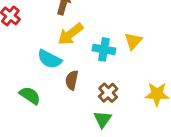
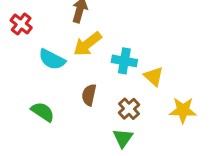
yellow triangle: (133, 41) -> (154, 76), moved, turned -30
cyan semicircle: (49, 59) -> (52, 59), moved

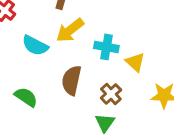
brown semicircle: (89, 95) -> (72, 80), size x1.4

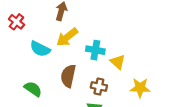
brown cross: (111, 94) -> (99, 87), turned -35

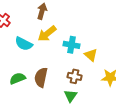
brown semicircle: (68, 76) -> (41, 77), moved
green semicircle: (33, 89) -> (18, 78), turned -56

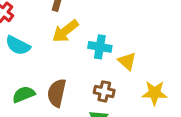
cyan semicircle: (24, 44) -> (18, 45), moved

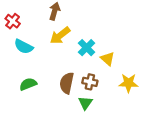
cyan cross: (100, 47) -> (87, 48), turned 35
brown semicircle: (57, 93) -> (67, 83), moved

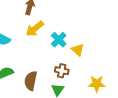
brown semicircle: (67, 83) -> (31, 81), moved
yellow star: (129, 83) -> (97, 84), moved

